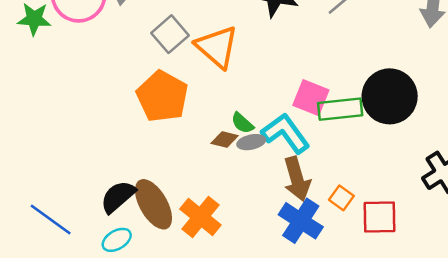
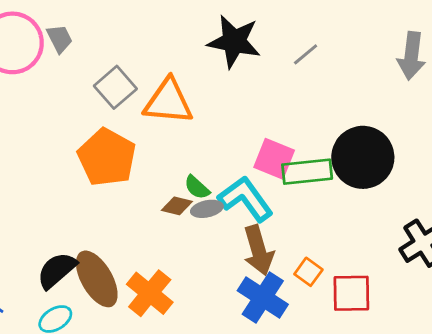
orange triangle: (217, 47) -> (168, 102), turned -36

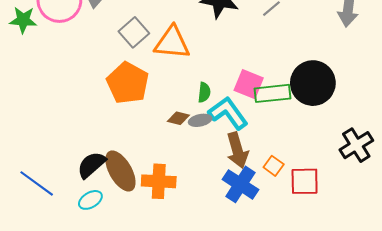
green semicircle: (197, 187) -> (204, 92), moved, turned -126
orange cross: (150, 293) -> (159, 181), turned -36

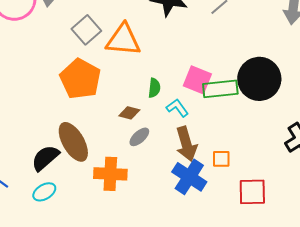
cyan L-shape: (228, 113) -> (177, 108), size x0.6
gray ellipse: (200, 120) -> (139, 137), moved, turned -30
orange square: (274, 166) -> (221, 159), turned -36
brown ellipse: (120, 171) -> (73, 142), moved
red square: (305, 181) -> (252, 192), moved

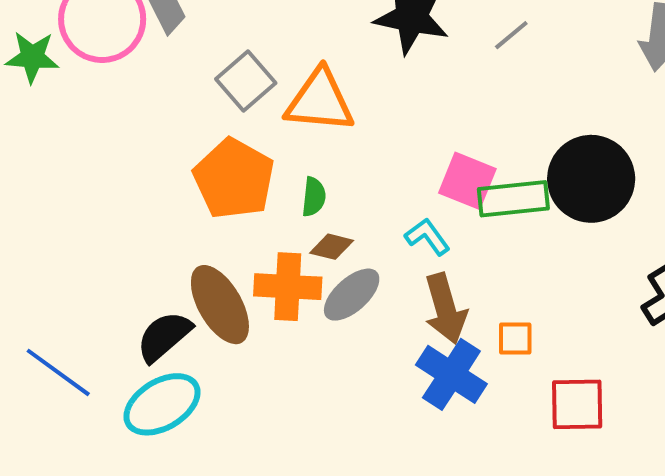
green semicircle: (154, 88) -> (314, 197), moved
gray ellipse: (139, 137) -> (352, 295), size x1.4
orange cross: (110, 174) -> (288, 287), moved
cyan ellipse: (44, 192) -> (162, 404), size x1.6

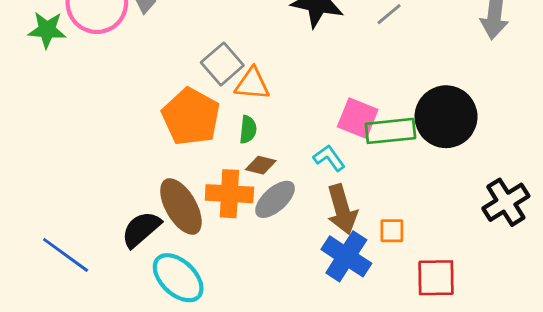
gray square: (246, 81) -> (222, 64), moved
orange triangle: (320, 101) -> (252, 84), moved, size x0.7
cyan ellipse: (162, 404) -> (178, 278), moved, turned 74

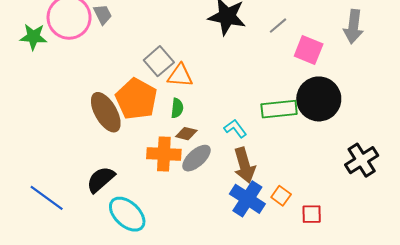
pink square: (358, 118) -> (309, 50), moved
brown ellipse: (181, 206) -> (106, 112), moved
orange square: (392, 231) -> (281, 196), moved, turned 36
red square: (436, 278) -> (312, 214), size x0.7

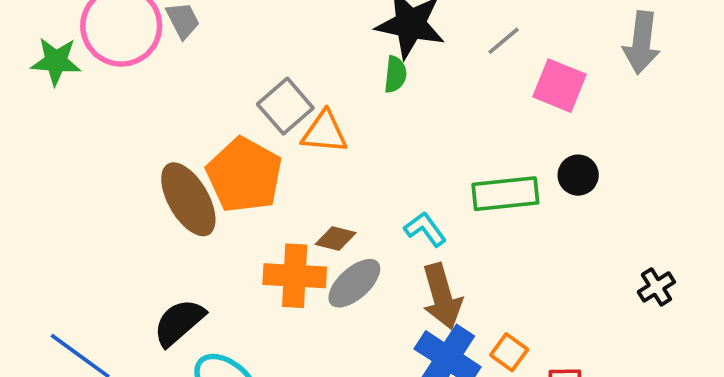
black circle: (319, 99) -> (578, 175), size x0.5
green semicircle: (177, 108) -> (395, 74), moved
black cross: (362, 160) -> (656, 287), size x0.6

